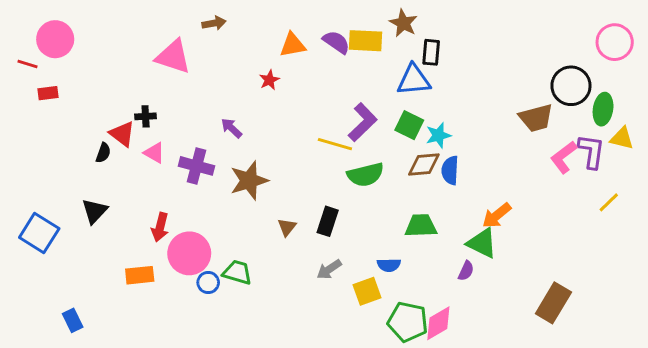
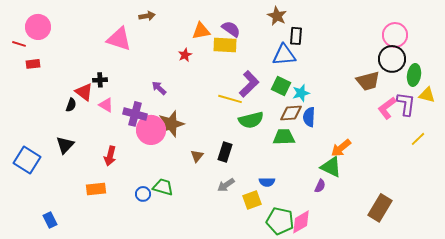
yellow rectangle: (366, 41) -> (225, 45), moved
pink circle: (615, 42) -> (395, 35), moved
green trapezoid: (421, 226) -> (284, 137), moved
pink circle: (189, 253) -> (151, 130), moved

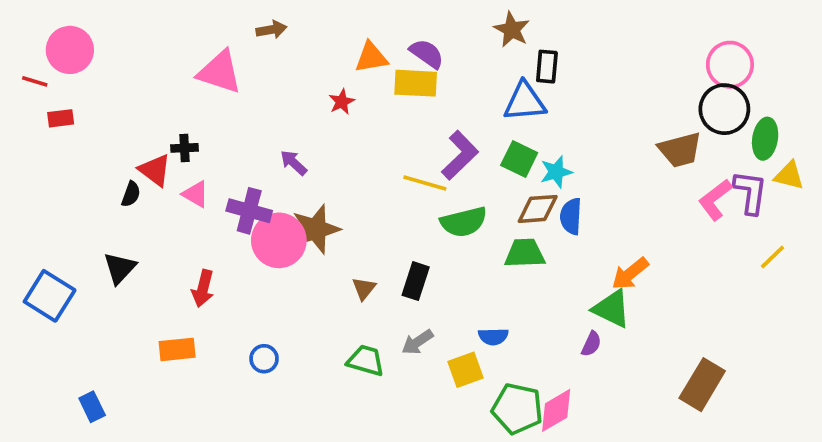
green trapezoid: (163, 187) -> (366, 361), moved

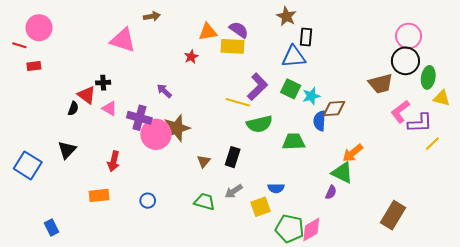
purple L-shape: (750, 192) -> (420, 123), moved, turned 80
brown diamond: (538, 209) -> (334, 108), moved

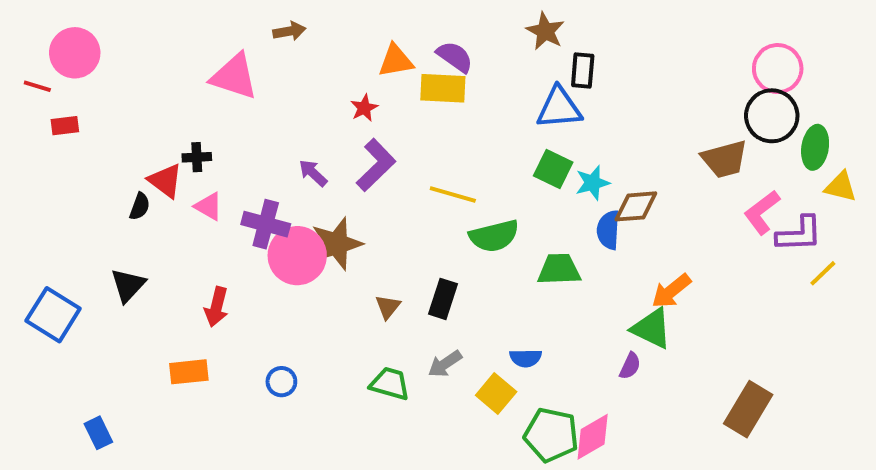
purple L-shape: (257, 87) -> (376, 165), moved
yellow square: (261, 207) -> (496, 393), turned -30

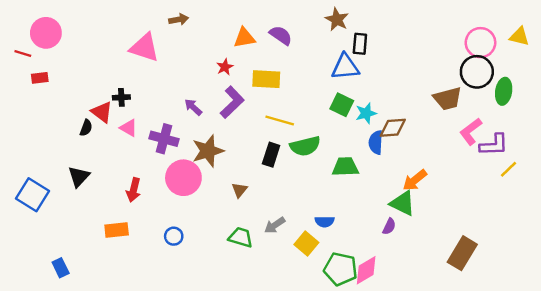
yellow rectangle: (443, 88) -> (266, 79), moved
yellow triangle: (841, 187) -> (519, 37), moved
pink circle: (297, 256) -> (183, 178), moved
black rectangle: (443, 299) -> (271, 155), moved

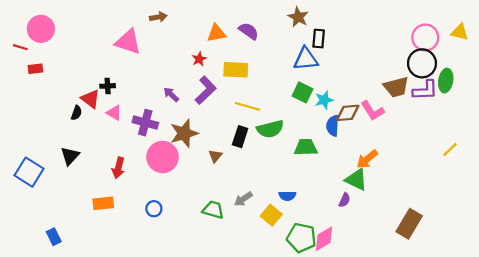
pink L-shape: (471, 131) -> (372, 111), moved, turned -85
purple L-shape: (494, 145) -> (425, 90), moved
brown triangle: (239, 190) -> (215, 156), moved

